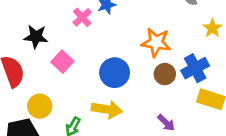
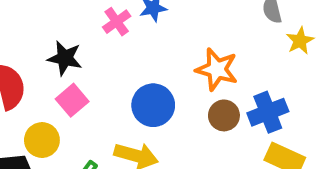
yellow star: (212, 28) -> (300, 41), moved
black star: (36, 37) -> (65, 58), moved
pink square: (62, 62) -> (72, 100), moved

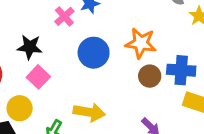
blue circle: (153, 105) -> (94, 53), moved
blue cross: (268, 112) -> (181, 70), turned 32

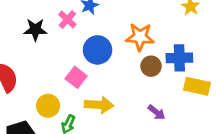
black star: (30, 47) -> (35, 30), moved
pink square: (38, 77) -> (76, 77), moved
yellow circle: (20, 108) -> (48, 106), moved

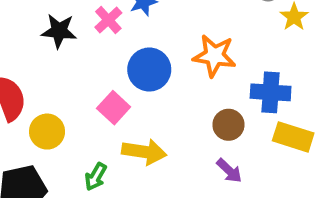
brown circle: (151, 66) -> (228, 125), moved
yellow circle: (48, 106) -> (47, 132), moved

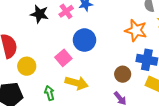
orange star: (214, 56) -> (136, 30), moved
green arrow: (96, 177) -> (49, 93), turned 128

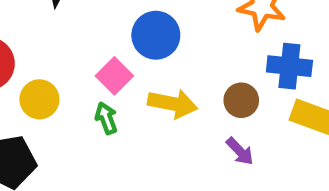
yellow arrow: (77, 83) -> (173, 104), moved
green arrow: (49, 93) -> (106, 118), moved

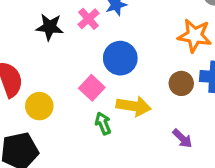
brown circle: (241, 100) -> (181, 83), moved
green arrow: (106, 118) -> (103, 123), moved

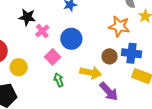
pink cross: (88, 19) -> (42, 31), moved
yellow arrow: (134, 106) -> (91, 73), moved
purple arrow: (182, 138) -> (109, 91), size x1.5

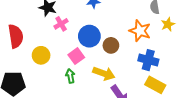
brown circle: (110, 56) -> (111, 45), moved
pink square: (53, 57) -> (76, 56), moved
yellow circle: (19, 67) -> (41, 55), moved

